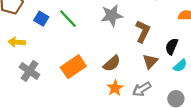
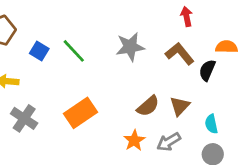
brown L-shape: (143, 31) -> (180, 54), moved, turned -65
black semicircle: (172, 46) -> (207, 70), moved
brown semicircle: (112, 63) -> (148, 106), moved
cyan semicircle: (180, 66) -> (211, 124), moved, turned 120

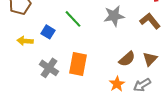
blue square: (39, 51) -> (48, 32), moved
orange rectangle: (81, 113) -> (78, 64), turned -45
gray cross: (24, 118) -> (49, 68), moved

